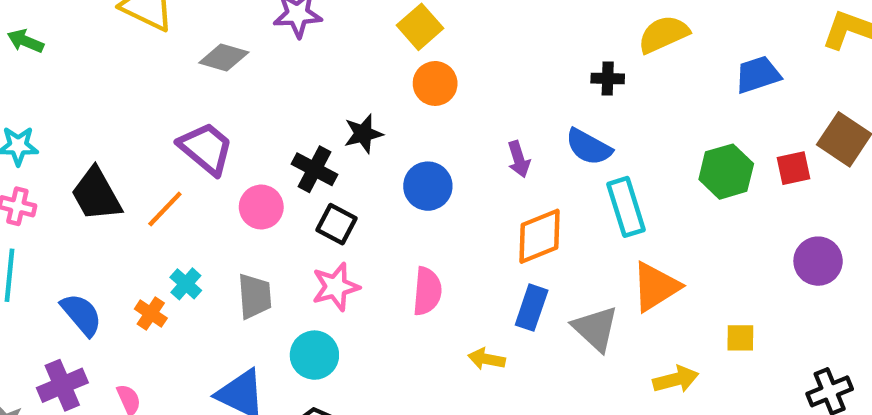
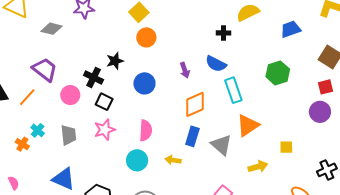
red square: (793, 168) -> (325, 87), moved
cyan circle: (314, 355) -> (137, 160), moved

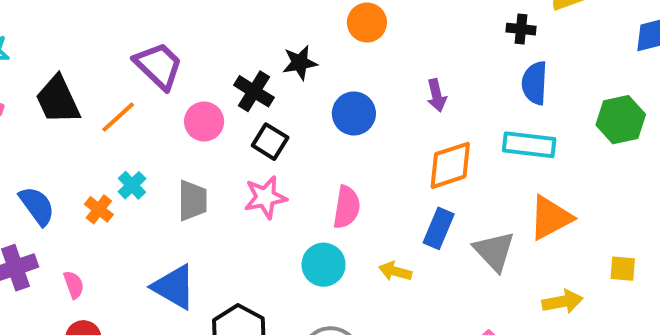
blue semicircle: (216, 64) -> (535, 83), moved, turned 60
cyan rectangle: (233, 90) -> (529, 145), turned -70

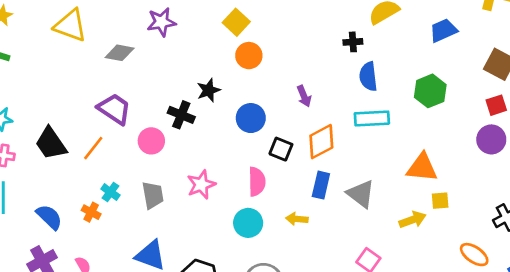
black square: (270, 142) -> (281, 149), moved
orange triangle: (550, 218) -> (422, 168), moved, turned 44
yellow square: (623, 269) -> (440, 201), moved

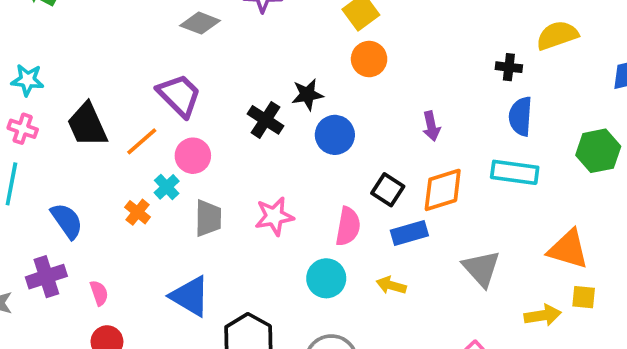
blue circle: (251, 118) -> (335, 135), moved
pink circle: (151, 141) -> (193, 156), moved
blue rectangle: (321, 185) -> (409, 233), moved, turned 50
cyan cross: (110, 192) -> (167, 187), moved
orange cross: (91, 212) -> (138, 212), moved

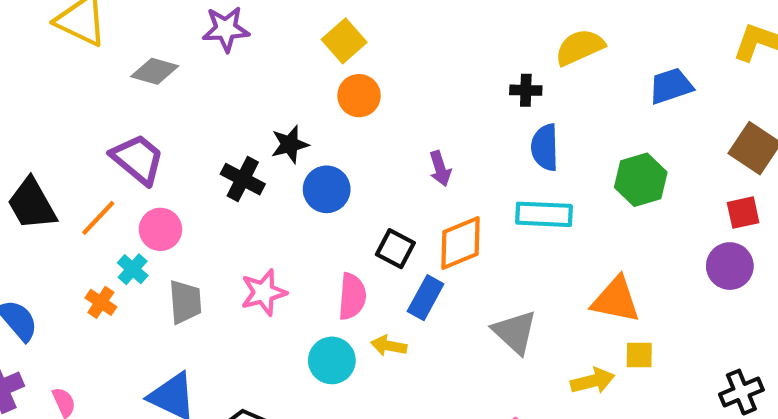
blue rectangle: (409, 233) -> (426, 298), turned -40
yellow arrow: (391, 285) -> (389, 346), moved

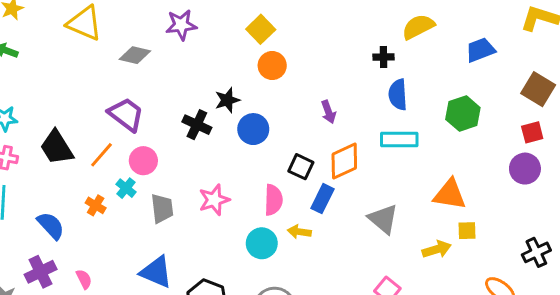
orange cross: (101, 302) -> (96, 205), moved

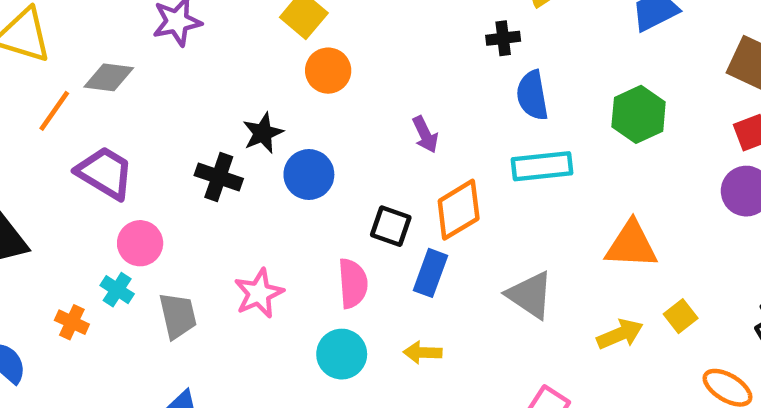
orange line: (101, 155) -> (54, 111), moved
yellow square: (467, 231) -> (681, 316), moved, turned -30
yellow arrow: (299, 232) -> (423, 353), moved

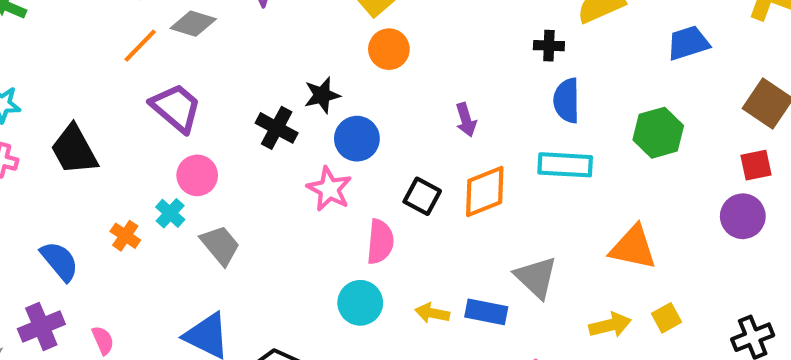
blue rectangle: (430, 273) -> (486, 312), moved, turned 72
pink star: (259, 293) -> (329, 189), moved, turned -30
gray trapezoid: (178, 316) -> (220, 245), turned -36

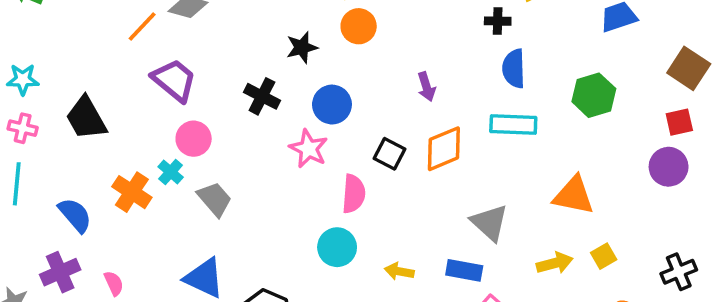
black star: (322, 95) -> (302, 47), moved
orange cross: (125, 236) -> (132, 192), size x1.5
blue rectangle: (486, 312) -> (464, 270), moved
yellow arrow: (432, 313) -> (399, 271), moved

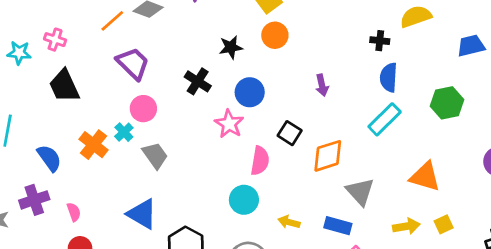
cyan rectangle: (513, 124) -> (385, 119), turned -52
pink cross: (23, 128) -> (55, 40), moved
orange diamond: (444, 149) -> (328, 156), moved

